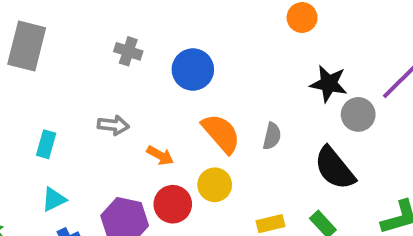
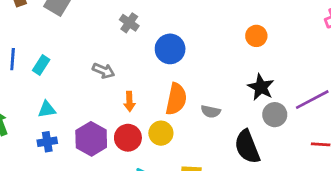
orange semicircle: (221, 133) -> (176, 99), turned 36
gray semicircle: (272, 136) -> (211, 112), turned 72
cyan rectangle: (46, 144) -> (41, 65), moved
orange arrow: (160, 156) -> (129, 101), turned 42

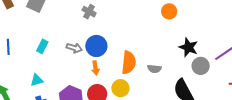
orange circle: (256, 36) -> (169, 11), moved
blue circle: (170, 49) -> (96, 46), moved
cyan rectangle: (41, 65) -> (42, 46), moved

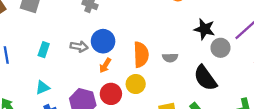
orange arrow: (95, 68) -> (105, 65), turned 48

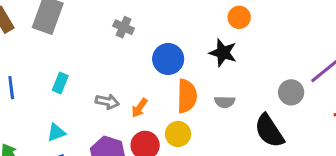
black star: (204, 29) -> (223, 53), moved
blue circle: (103, 41) -> (168, 59), moved
gray arrow: (79, 47) -> (107, 102), moved

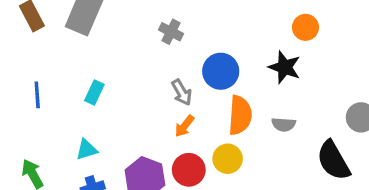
gray arrow: (107, 102) -> (182, 92), moved, turned 45

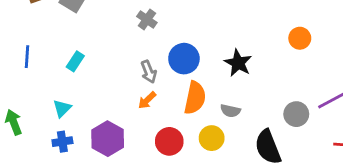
orange circle: (305, 27) -> (300, 38), moved
cyan triangle: (87, 150) -> (62, 108), turned -36
yellow circle: (228, 159) -> (212, 138), moved
red circle: (189, 170) -> (169, 141), moved

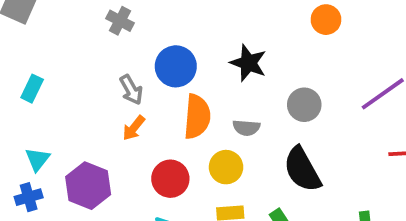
cyan triangle: (62, 108) -> (37, 159), moved
gray circle: (296, 114) -> (304, 105), moved

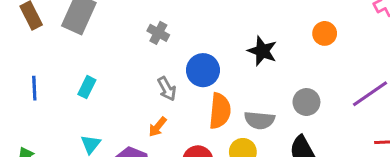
black star: (248, 63) -> (262, 51), moved
orange arrow: (134, 128) -> (158, 127), moved
gray semicircle: (246, 128) -> (260, 120), size x1.4

